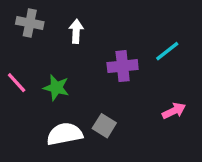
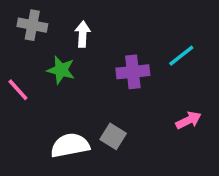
green star: (56, 88) -> (61, 70), moved

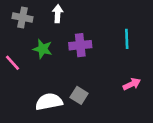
white arrow: (83, 34) -> (58, 14), moved
cyan line: (181, 56) -> (127, 39), turned -54
purple cross: (133, 72) -> (80, 45), moved

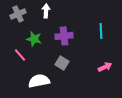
gray cross: (23, 18) -> (18, 14), turned -35
pink line: (12, 63) -> (20, 55), moved
gray square: (79, 95) -> (62, 63), moved

